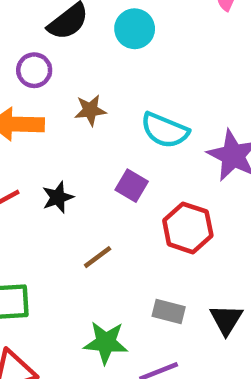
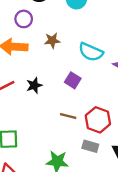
red hexagon: (188, 228) -> (98, 120), moved
brown line: (98, 257) -> (68, 116), moved, turned 49

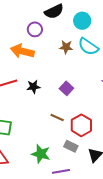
brown star: (52, 41) -> (66, 47), moved
cyan semicircle: (91, 52) -> (88, 47), moved

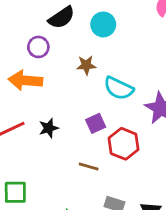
cyan semicircle: (88, 47) -> (119, 88), moved
purple square: (66, 88) -> (96, 123), turned 32
red hexagon: (81, 125) -> (124, 144), moved

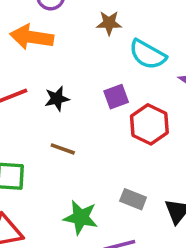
brown line: (89, 167) -> (63, 149), moved

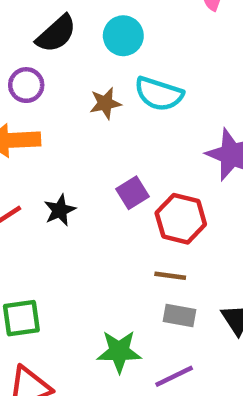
cyan semicircle: (148, 54) -> (159, 94), moved
brown line: (63, 149) -> (170, 276), moved

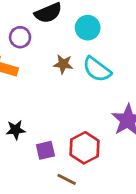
purple square: (133, 193) -> (45, 150), moved
black star: (60, 210) -> (16, 130), moved

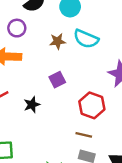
purple square: (45, 150) -> (57, 80), moved

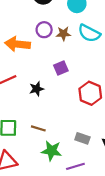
purple circle: (17, 28) -> (44, 30), moved
brown line: (84, 135) -> (38, 128), moved

